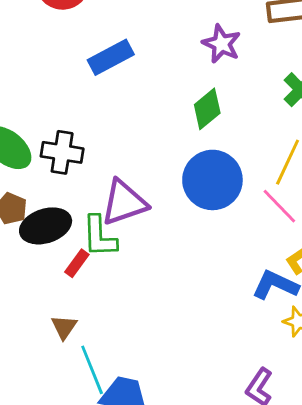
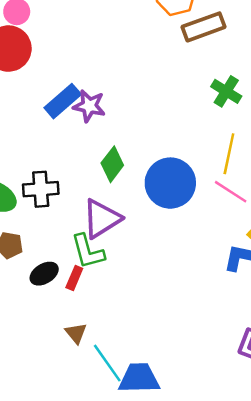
purple star: (222, 44) -> (89, 106), moved
green diamond: (207, 109) -> (112, 164), moved
black ellipse: (46, 226) -> (44, 274), moved, size x0.7

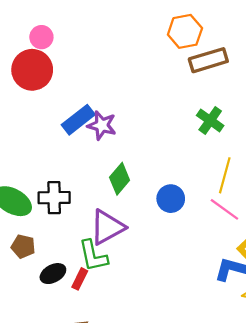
green cross: (226, 91) -> (210, 120), moved
blue circle: (170, 183) -> (171, 199), size x0.6

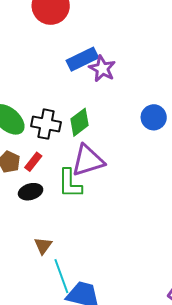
green diamond: (120, 179) -> (80, 122), moved
blue circle: (171, 199) -> (154, 117), moved
red rectangle: (80, 279) -> (33, 162), moved

